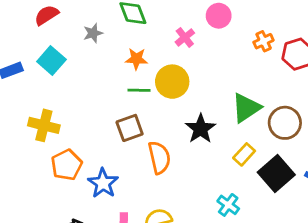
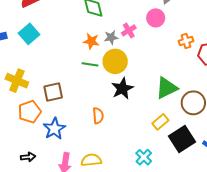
gray star: (93, 33) -> (111, 37), moved
brown square: (130, 128) -> (53, 92), moved
black star: (201, 129) -> (122, 89), moved
orange semicircle: (159, 158) -> (98, 116), size x0.7

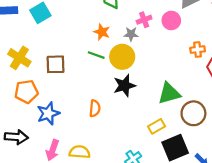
pink cross: (129, 30) -> (144, 20), moved
gray star: (111, 37) -> (131, 34), moved
brown square: (53, 92) -> (56, 64), moved
black arrow: (28, 157) -> (16, 137), size x1.5

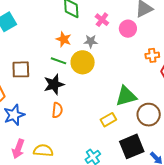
pink cross: (144, 20) -> (102, 20), moved, turned -32
black star: (124, 86) -> (54, 84), moved
yellow rectangle: (157, 126) -> (108, 120), moved

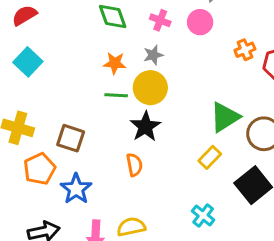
brown square: (21, 69) -> (71, 138), moved, turned 36
black star: (54, 84) -> (145, 127), moved

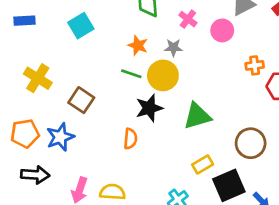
cyan square: (28, 62) -> (81, 26), moved
green triangle: (225, 117) -> (197, 116), moved
yellow rectangle: (210, 157) -> (203, 164), moved
orange pentagon: (40, 169) -> (25, 134), moved
blue star: (76, 189) -> (60, 137), moved

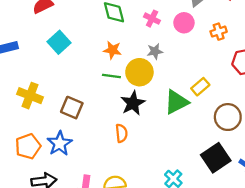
gray star: (173, 48) -> (155, 51), moved
orange cross: (255, 65) -> (219, 32), moved
yellow rectangle: (203, 164) -> (200, 87), moved

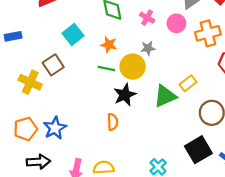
orange cross: (219, 32) -> (208, 33), size x1.6
cyan square: (59, 42) -> (73, 35), moved
brown square: (72, 108) -> (53, 65), moved, turned 30

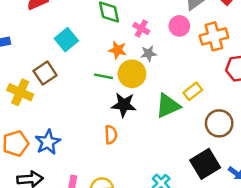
pink cross: (147, 18) -> (141, 28), moved
orange star: (109, 45) -> (118, 50), moved
black star: (125, 95) -> (124, 105), turned 30

